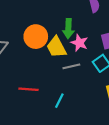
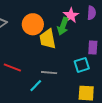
pink star: (79, 43) -> (71, 15), moved
gray line: (71, 66) -> (49, 73), moved

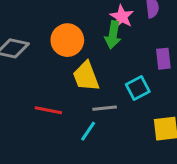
yellow trapezoid: (48, 39) -> (86, 76), moved
cyan square: (82, 65) -> (138, 88), moved

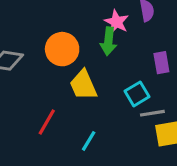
gray line: (105, 108) -> (152, 113), moved
red line: (48, 110) -> (47, 122), turned -68

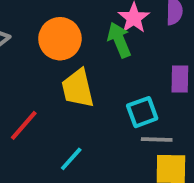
green arrow: (108, 41) -> (119, 40), turned 140

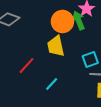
orange circle: (60, 39) -> (62, 21), moved

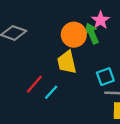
cyan line: (52, 84) -> (51, 92), moved

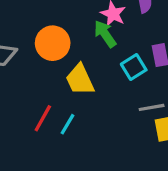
orange circle: (74, 35) -> (53, 43), moved
cyan square: (105, 77) -> (134, 67), moved

